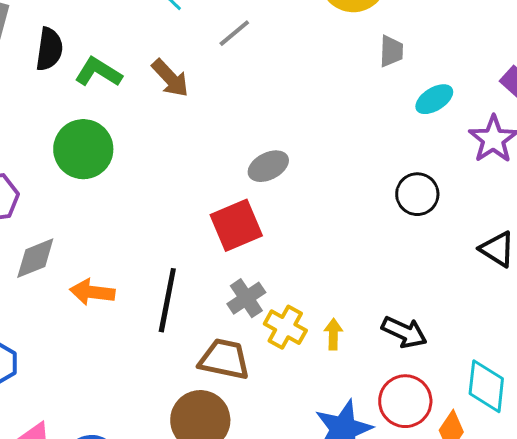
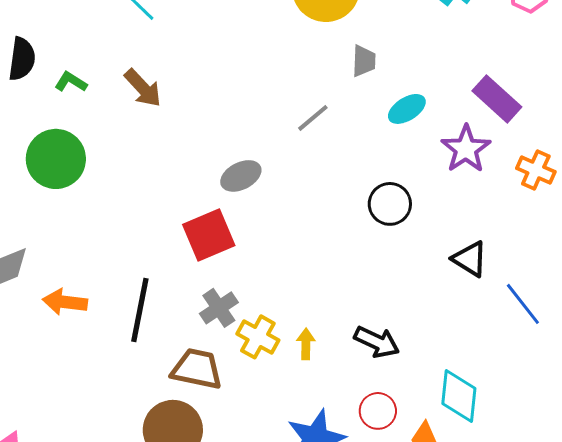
gray line: (234, 33) -> (313, 118), moved
green L-shape: (98, 72) -> (71, 82), size x0.7
red circle: (405, 401) -> (378, 411), size x0.7

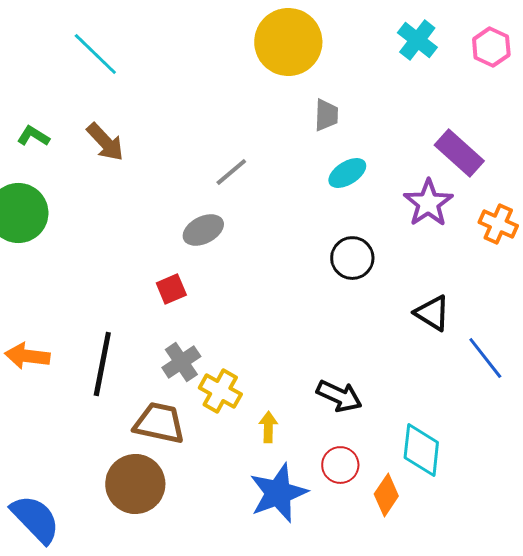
cyan ellipse: (407, 109) -> (347, 173), moved
gray line: (313, 118) -> (231, 172), moved
red square: (209, 235) -> (171, 289), size x0.6
yellow arrow: (306, 344) -> (268, 427), moved

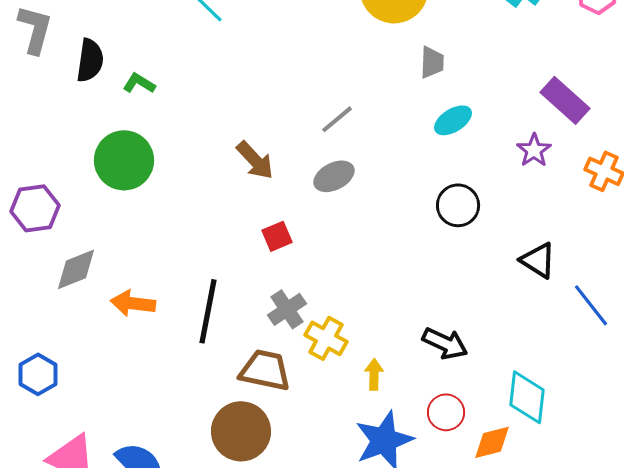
brown arrow: (105, 142) -> (255, 160), moved
purple star: (428, 203) -> (534, 150), size x0.7
gray ellipse: (203, 230) -> (334, 176), moved
orange diamond: (386, 495) -> (492, 442), turned 42

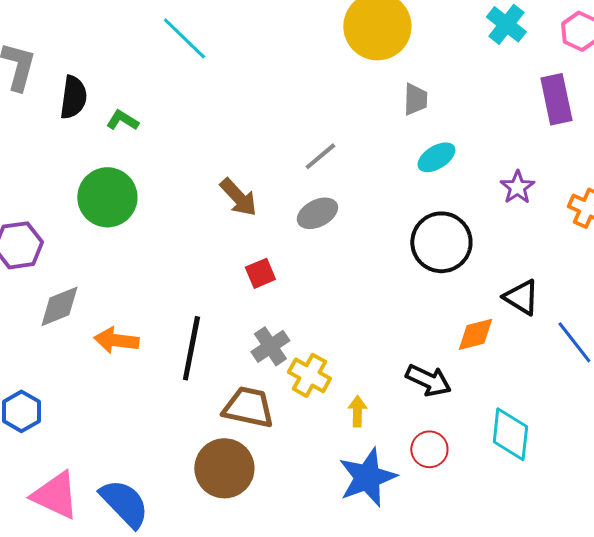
purple rectangle: (565, 100) -> (556, 99), moved, turned 36
black circle: (458, 205) -> (441, 242), size x1.4
orange diamond: (492, 442) -> (475, 334), moved

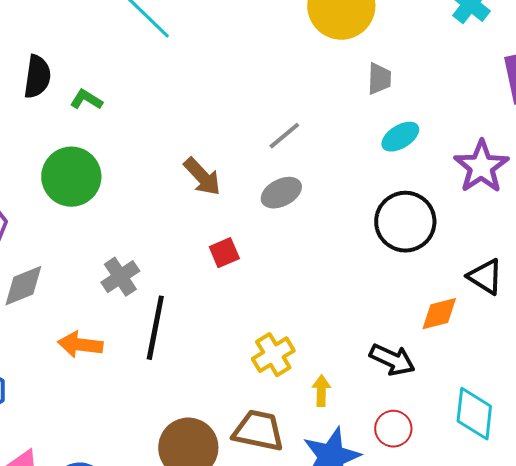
purple star: (517, 187) -> (481, 167), size x1.6
orange arrow: (116, 340) -> (80, 345), moved
gray cross: (270, 346) -> (120, 277), moved
yellow cross: (309, 375) -> (273, 355), turned 30
brown trapezoid: (248, 407) -> (258, 431), moved

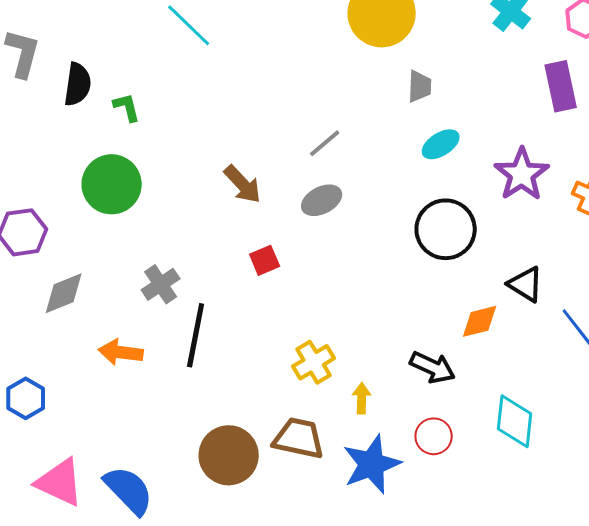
green L-shape: (86, 100) -> (127, 107), turned 44

